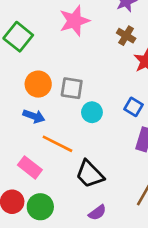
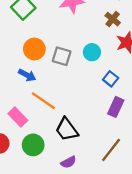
cyan circle: (92, 112) -> (92, 52), moved
green circle: (40, 207) -> (33, 145), moved

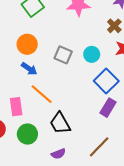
orange circle: (34, 49) -> (27, 44), moved
blue square: (111, 79) -> (106, 81), size x1.6
pink rectangle: (18, 117) -> (16, 107), turned 30

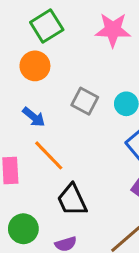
orange circle: (27, 44) -> (35, 66), moved
green circle: (27, 134) -> (23, 229), moved

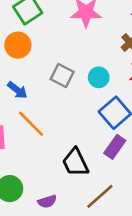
black trapezoid: (72, 200) -> (75, 162), moved

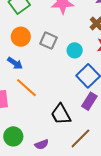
orange circle: (18, 45) -> (21, 37), moved
gray square: (62, 75) -> (48, 41), moved

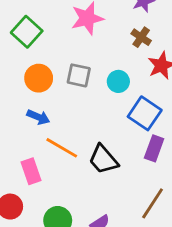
black trapezoid: (61, 114) -> (103, 159), moved

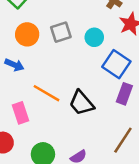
gray square: (79, 75) -> (61, 32), turned -30
blue arrow: (38, 117) -> (14, 65), moved

